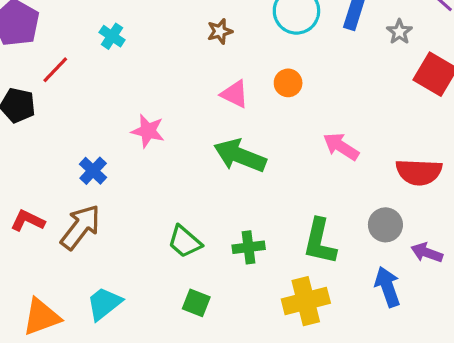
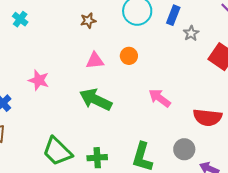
gray star: (399, 32) -> (191, 33), moved
pink triangle: (235, 94) -> (95, 61), turned -36
green trapezoid: (185, 242) -> (57, 151), size x1.4

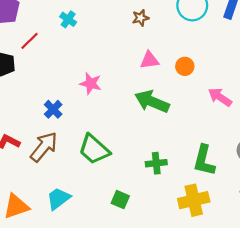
orange circle: (129, 56) -> (185, 66), moved
green trapezoid: (57, 151) -> (94, 149), moved

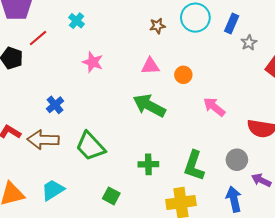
brown star: (141, 18) -> (157, 26), moved
pink star: (91, 83) -> (93, 62), moved
brown arrow: (44, 147) -> (43, 140), turned -132

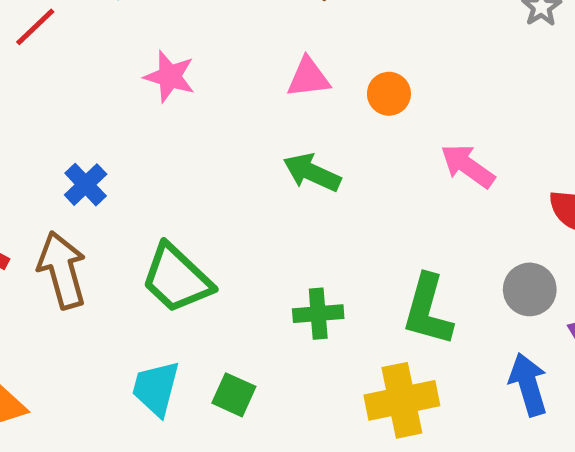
green arrow: (149, 106) -> (312, 172), size x0.7
brown arrow: (43, 140) -> (62, 270), turned 76
cyan trapezoid: (53, 190) -> (156, 388), moved, turned -40

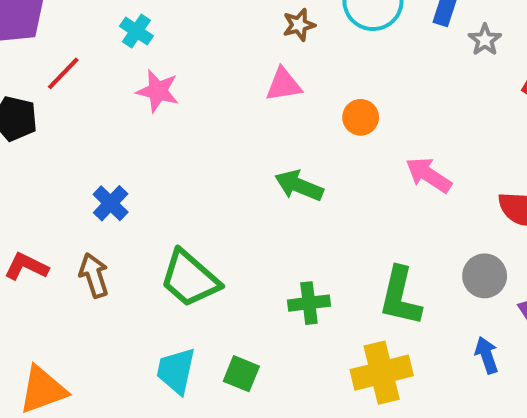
pink star: (170, 77) -> (158, 91), moved
pink triangle: (308, 78) -> (284, 85), moved
brown arrow: (62, 270) -> (94, 275), size x0.7
blue arrow: (528, 384) -> (487, 355), size x0.7

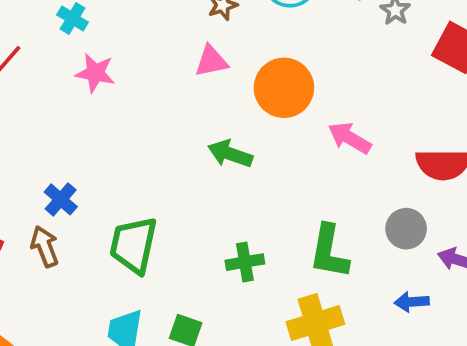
orange circle: (361, 117) -> (284, 88), size x1.8
blue cross: (111, 203) -> (61, 199), moved
green trapezoid: (190, 279) -> (133, 245), turned 64
blue arrow: (487, 355) -> (412, 302), turned -72

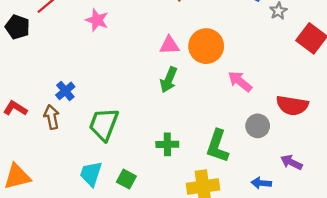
pink triangle: (211, 61) -> (169, 45), moved
green arrow: (230, 154) -> (169, 80), turned -95
gray circle: (406, 229) -> (258, 126), moved

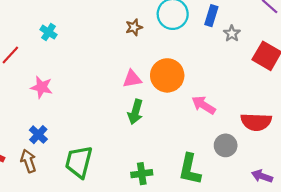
pink star: (97, 20) -> (42, 87), moved

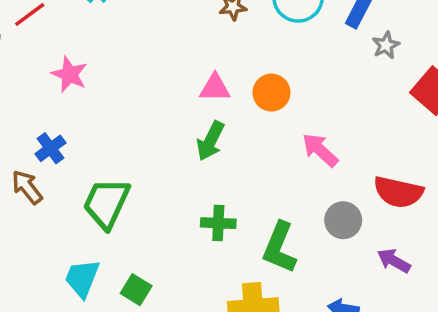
orange circle: (167, 75) -> (271, 93), size x0.7
brown arrow: (28, 161) -> (27, 187), turned -30
green cross: (142, 174) -> (218, 223), moved
purple arrow: (262, 176) -> (394, 261), moved

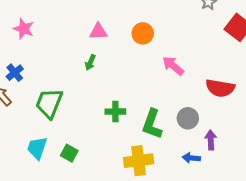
pink triangle: (215, 88) -> (98, 32), moved
green arrow: (211, 141) -> (90, 62), moved, size x0.7
gray circle: (343, 220) -> (188, 118), moved
purple arrow: (394, 261) -> (211, 140), moved, turned 60

